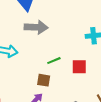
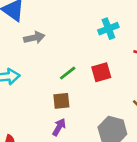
gray arrow: (36, 27) -> (34, 38), size x0.7

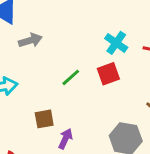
cyan cross: (108, 29) -> (116, 43), moved, turned -30
brown square: (61, 101) -> (44, 119), moved

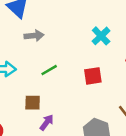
cyan cross: (116, 43) -> (101, 36), moved
green line: (71, 77) -> (49, 70), moved

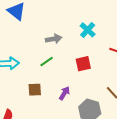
gray arrow: (34, 36) -> (54, 39), moved
purple arrow: (47, 122) -> (64, 93), moved

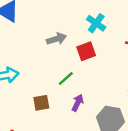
green line: (47, 62) -> (66, 79), moved
red square: (83, 64) -> (86, 51), moved

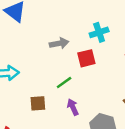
cyan cross: (96, 23) -> (99, 32), turned 30
purple arrow: (78, 103) -> (73, 107), turned -56

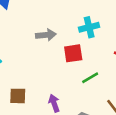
green line: (64, 83) -> (90, 78), moved

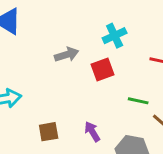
green line: (90, 78) -> (138, 101), moved, turned 54

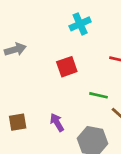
cyan cross: (115, 36) -> (80, 24), moved
gray arrow: (67, 55) -> (15, 49), moved

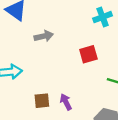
purple arrow: (57, 122) -> (66, 102), moved

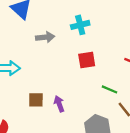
cyan cross: (103, 17) -> (80, 25), moved

